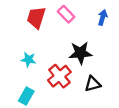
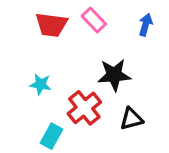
red trapezoid: (36, 17) -> (51, 25), turned -100
cyan rectangle: (26, 96) -> (51, 136), moved

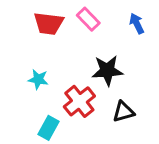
blue arrow: (146, 25) -> (137, 23), turned -42

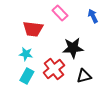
red trapezoid: (49, 23) -> (33, 29), moved
cyan rectangle: (49, 128) -> (27, 76), moved

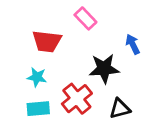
blue arrow: (93, 16) -> (133, 44), moved
cyan rectangle: (27, 76) -> (38, 109), turned 56

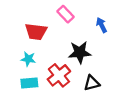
blue arrow: (133, 44) -> (102, 25), moved

